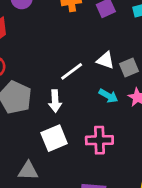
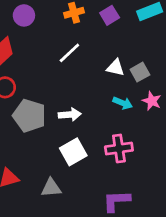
white line: (72, 71) -> (69, 53), moved
white arrow: (55, 101) -> (70, 115), turned -85

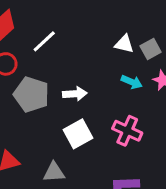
white line: (69, 53) -> (44, 41), moved
pink cross: (119, 148) -> (127, 131), turned 32

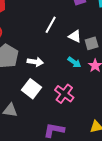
white line: (44, 41) -> (51, 25), moved, turned -30
white square: (78, 134) -> (32, 89), turned -36

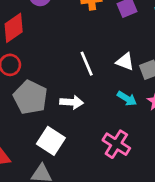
white line: (51, 25) -> (87, 64), moved, turned -48
white square: (32, 89) -> (51, 141), moved

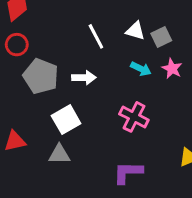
white square: (51, 141) -> (66, 120), turned 32

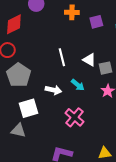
cyan arrow: (141, 69) -> (78, 85), moved
white arrow: (84, 78) -> (54, 90), moved

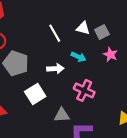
gray triangle: (18, 130) -> (62, 115), moved

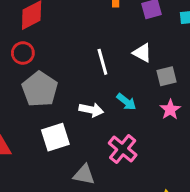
white triangle: (83, 28) -> (142, 53), moved

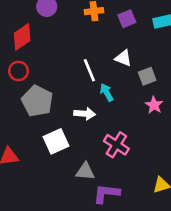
cyan arrow: (126, 102) -> (107, 92), moved, turned -150

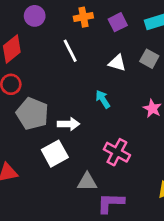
white line: (89, 70) -> (70, 51), moved
gray square: (147, 76) -> (149, 59), moved, turned -36
white arrow: (85, 114) -> (68, 124), moved

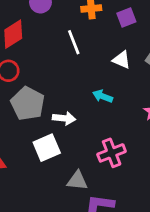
cyan arrow: (103, 99) -> (103, 96), turned -42
pink cross: (117, 152) -> (112, 153), turned 35

